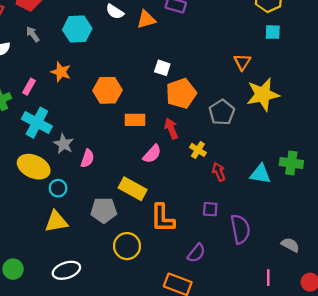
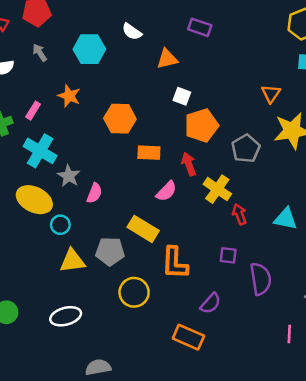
orange triangle: (146, 19) -> (167, 59), moved
yellow cross: (198, 150) -> (217, 189), size x1.5
yellow triangle: (56, 221) -> (72, 261), moved

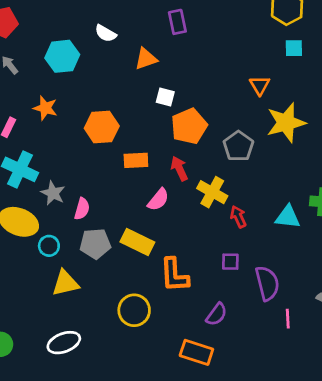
purple rectangle: (200, 27) -> (177, 22), turned 65
gray pentagon: (110, 251) -> (95, 244), moved
pink line: (289, 334) -> (288, 319), moved

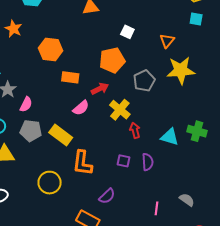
white square: (165, 97) -> (127, 32), moved
red arrow: (179, 168) -> (100, 89), turned 78
purple semicircle: (267, 283) -> (148, 162), moved, size x0.7

